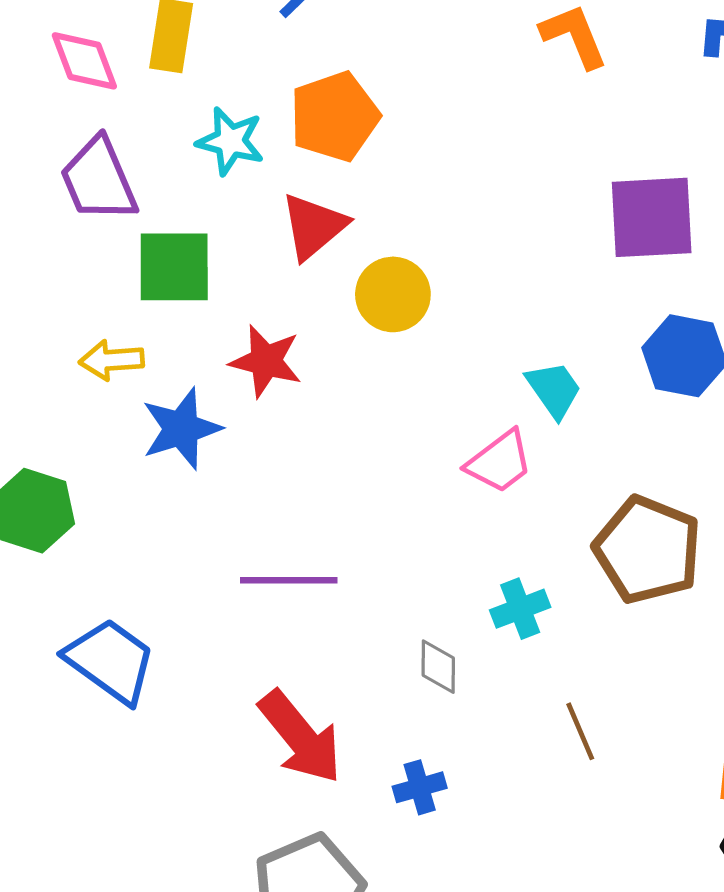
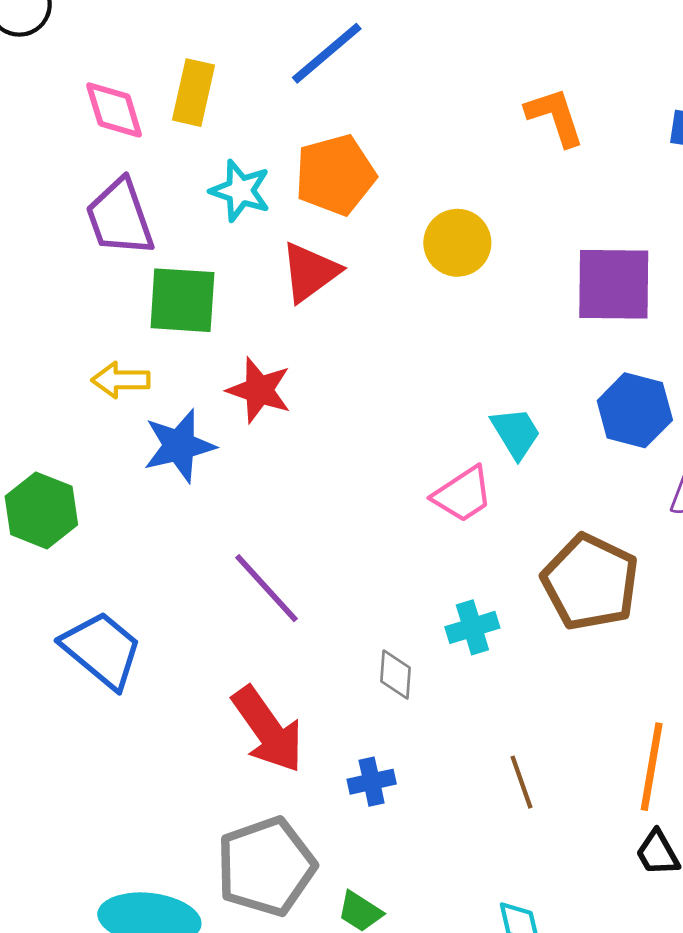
yellow circle: (393, 294) -> (457, 243), moved
purple line: (289, 580) -> (267, 588), turned 44
brown line: (580, 731) -> (521, 782), moved

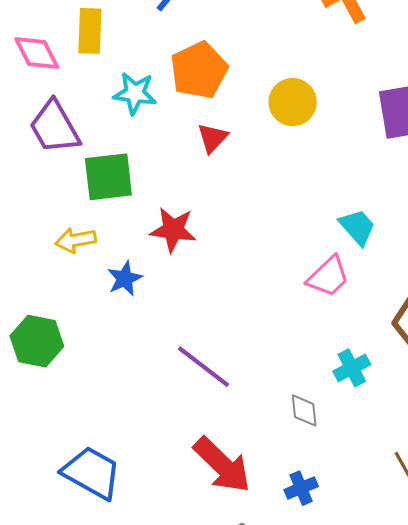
red triangle: (310, 272) -> (212, 138), moved, size x0.7
blue star: (179, 446) -> (125, 279), size x0.7
blue trapezoid: (102, 650) -> (92, 473), moved

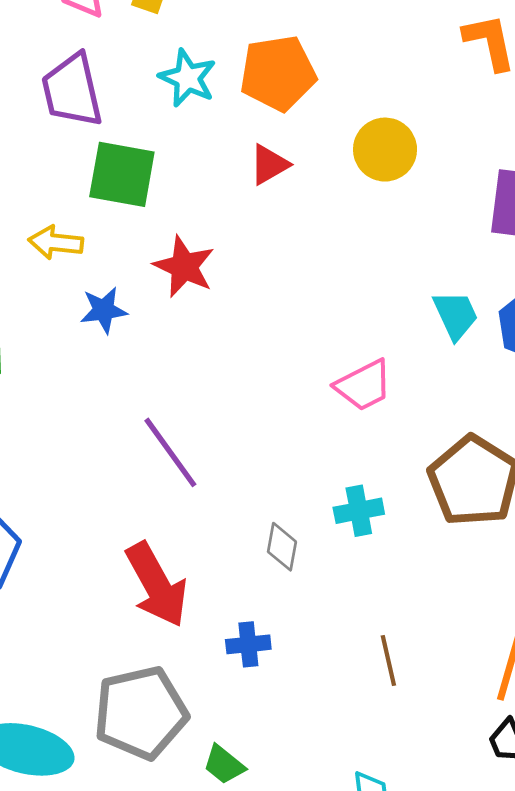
cyan trapezoid: (357, 227) -> (456, 315), moved

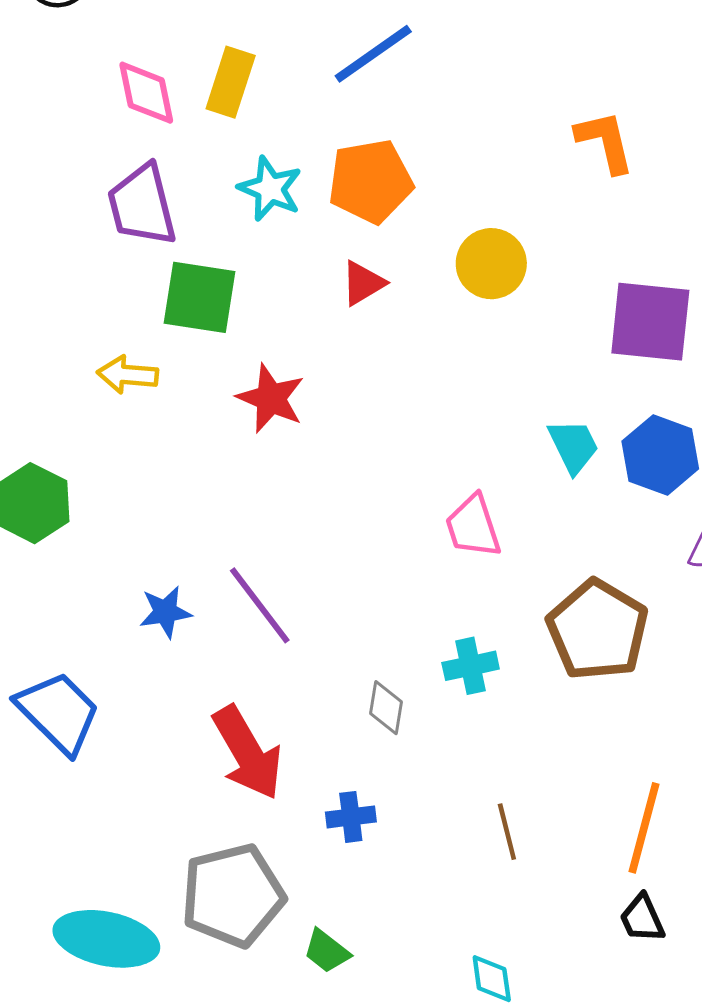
blue star: (104, 310) -> (165, 612), moved
pink trapezoid: (364, 385) -> (473, 526), turned 100

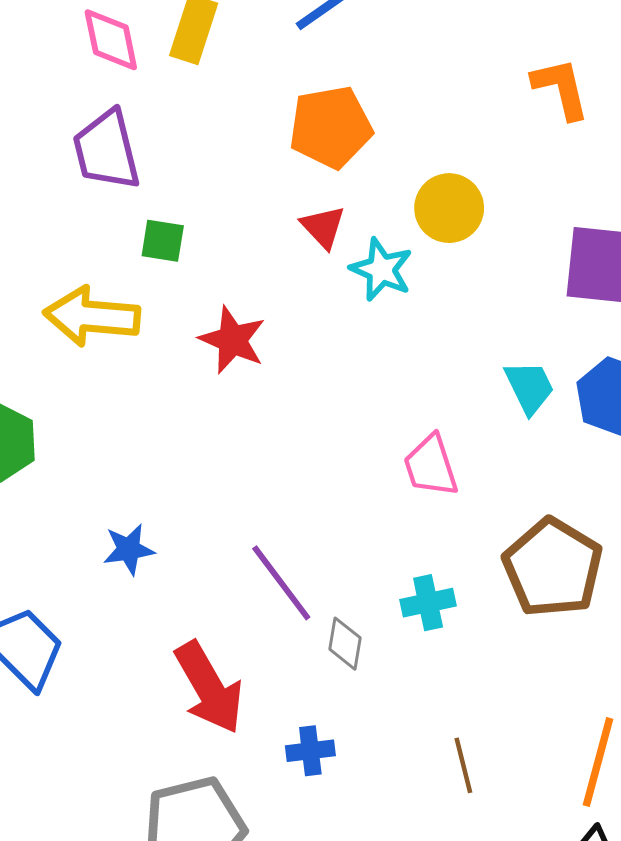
cyan star: (270, 189) -> (381, 269), moved
red triangle: (363, 283) -> (323, 227), turned -42
green square: (199, 297) -> (163, 241), size x0.6
yellow arrow: (128, 375) -> (92, 316), size x1.6
purple line: (260, 605) -> (281, 583), moved

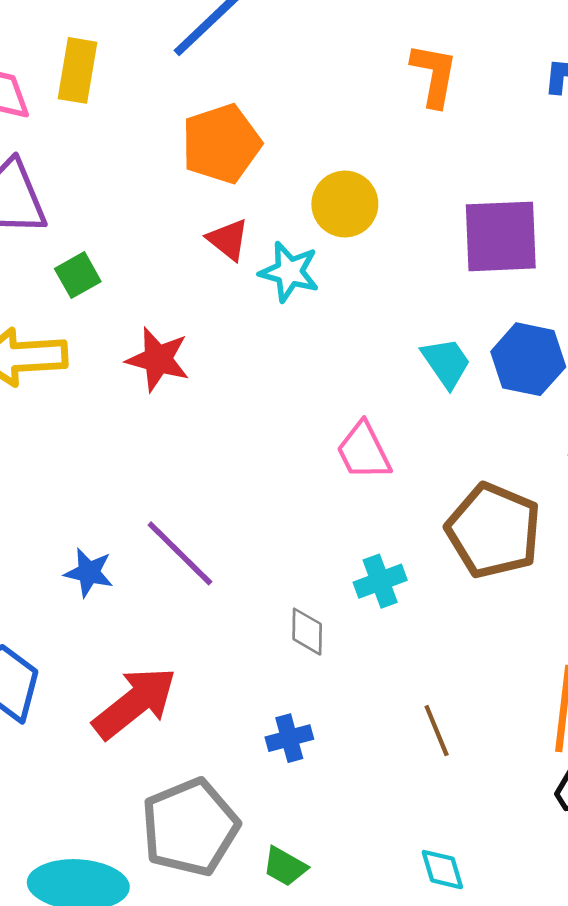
orange L-shape: (561, 88) -> (434, 75), turned 32
green square: (163, 241) -> (78, 275), turned -30
blue star: (129, 549) -> (89, 573), turned 30
purple line: (281, 583) -> (180, 553), moved
red arrow: (209, 688) -> (135, 703), moved, turned -90

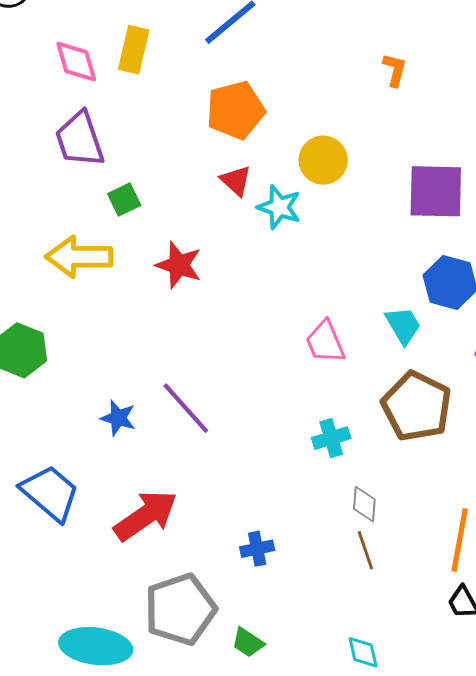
orange L-shape: (434, 75) -> (395, 70), size x0.7
cyan trapezoid: (446, 363) -> (403, 325), moved
gray diamond: (307, 632) -> (364, 504), moved

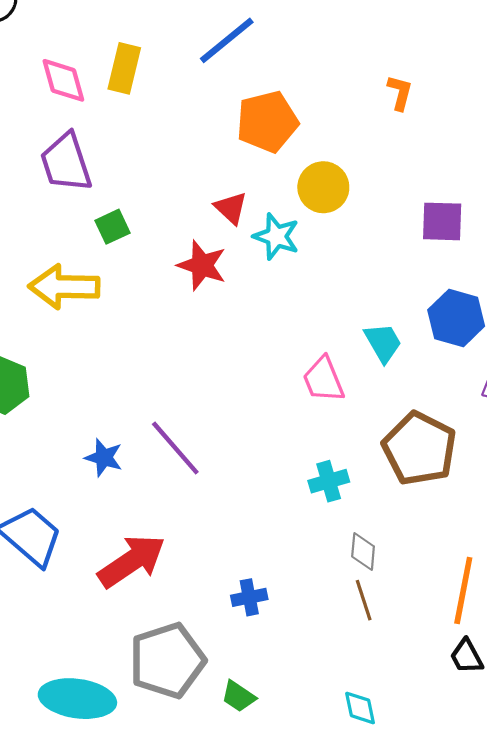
orange pentagon: (235, 110) -> (267, 122), moved
purple square: (436, 191) -> (442, 221), size x0.7
red star: (179, 265) -> (202, 265), moved
cyan trapezoid: (403, 325) -> (383, 343), moved

